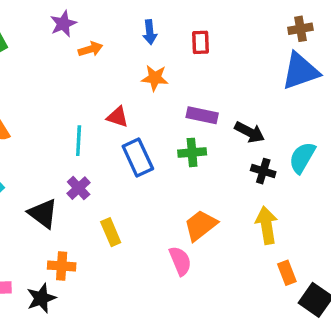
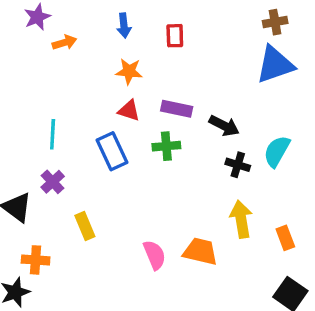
red triangle: (118, 117) -> (129, 110), moved
orange trapezoid: (201, 225) -> (200, 251), moved, turned 51
orange rectangle: (287, 273) -> (285, 238), moved

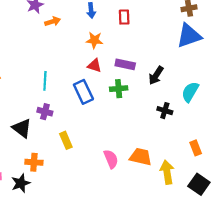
black arrow: (224, 126) -> (156, 75), turned 96
black cross: (238, 165) -> (165, 111), moved
purple cross: (53, 182) -> (45, 112), turned -32
yellow arrow: (241, 219) -> (167, 172), moved

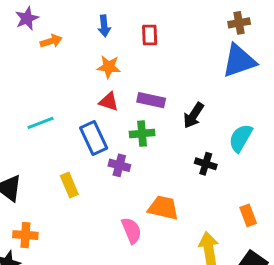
cyan line: (45, 81) -> (41, 123), turned 66
purple cross: (45, 112) -> (119, 165), moved
yellow rectangle: (66, 140) -> (69, 185), moved
orange trapezoid: (141, 157) -> (163, 208), moved

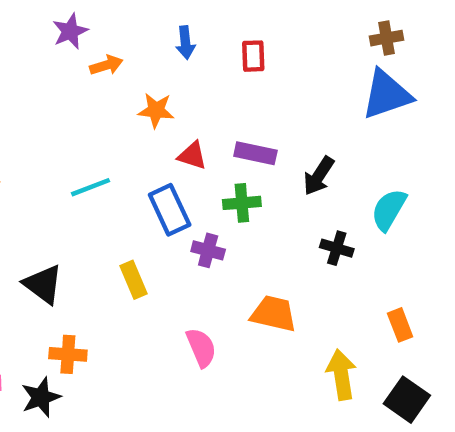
orange star: (109, 67) -> (156, 110), moved
pink semicircle: (131, 230) -> (201, 348), moved

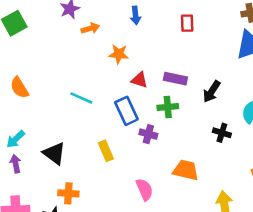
red rectangle: (253, 56) -> (187, 23), moved
cyan line: (91, 187) -> (81, 98), turned 45

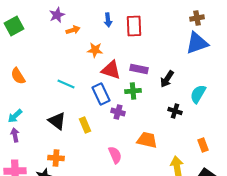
red rectangle: (187, 23) -> (134, 26), moved, size x1.5
red triangle: (139, 80) -> (111, 70), size x1.5
black triangle: (54, 153) -> (57, 121), moved

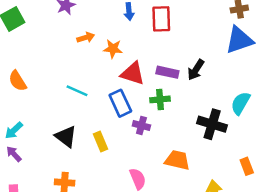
orange arrow: (73, 30) -> (86, 38), moved
black arrow: (167, 79) -> (196, 70), moved
black cross: (175, 111) -> (212, 124), size x1.6
purple arrow: (15, 135) -> (14, 154), turned -32

